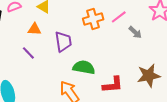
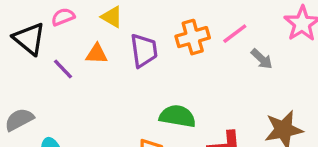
purple trapezoid: (63, 42) -> (144, 51), moved
purple line: (28, 53) -> (63, 69), moved

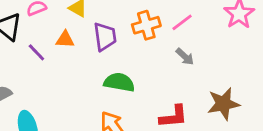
gray arrow: (262, 59) -> (185, 57), moved
green semicircle: (178, 116) -> (119, 82), moved

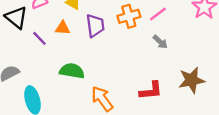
green semicircle: (119, 82) -> (72, 71), moved

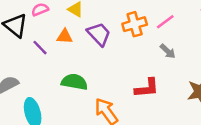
purple trapezoid: (95, 26) -> (99, 34), turned -35
red L-shape: (151, 91) -> (147, 88), moved

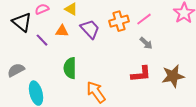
green semicircle: (74, 82) -> (70, 68), turned -100
red L-shape: (147, 88) -> (141, 74), moved

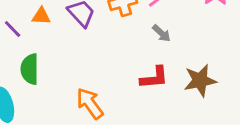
green semicircle: (70, 68) -> (30, 69), moved

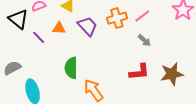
green semicircle: (30, 69) -> (71, 68), moved

